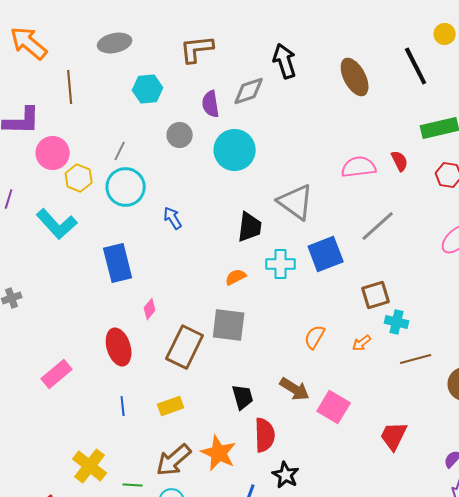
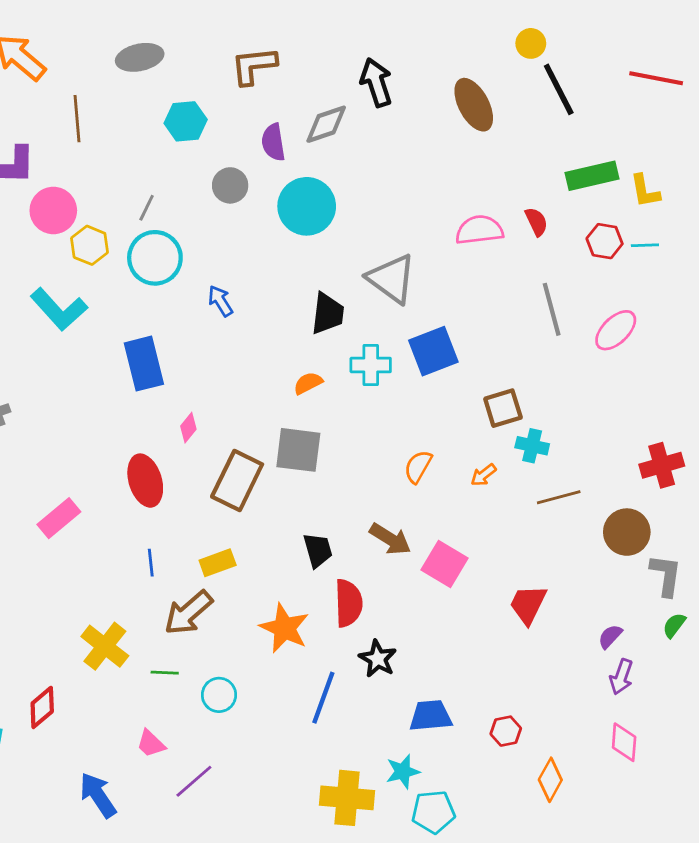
yellow circle: (445, 34) -> (531, 43), moved
gray line: (378, 226) -> (552, 309), moved, turned -63
brown arrow: (174, 460) -> (188, 613), moved

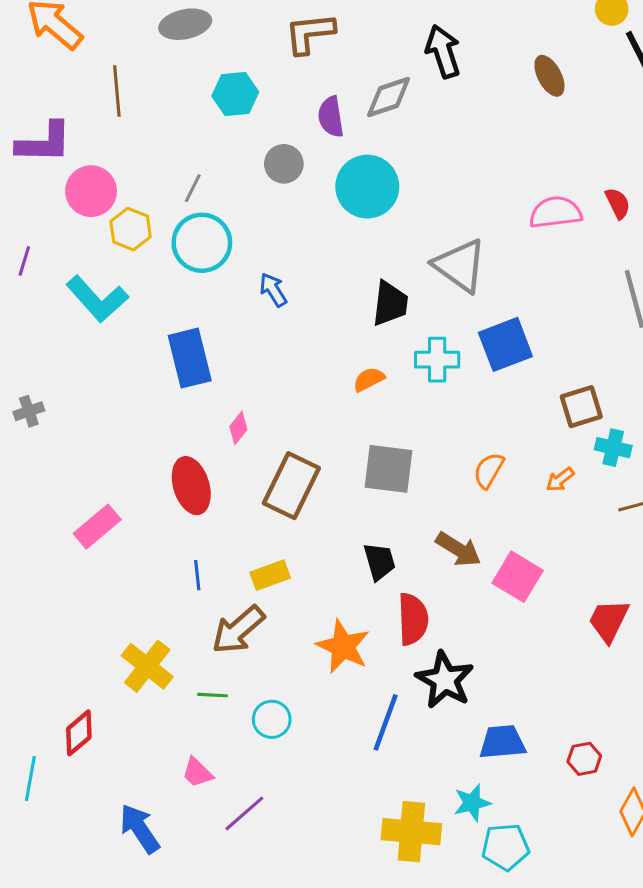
brown ellipse: (474, 105) -> (549, 76), size x0.7
gray square: (298, 450) -> (389, 469), moved
black star: (378, 659) -> (445, 680), size x1.4

